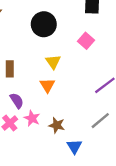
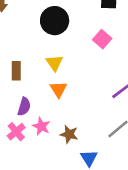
yellow triangle: (53, 62) -> (55, 63), moved
purple semicircle: (17, 101) -> (24, 107), turned 49

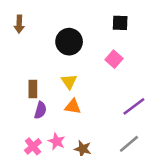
orange triangle: (59, 89) -> (73, 106), turned -49
purple semicircle: (24, 107) -> (40, 110), moved

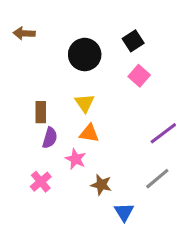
black square: (120, 23) -> (133, 41), moved, turned -35
brown arrow: (19, 24) -> (24, 33), turned 91
pink star: (57, 141) -> (76, 159), moved

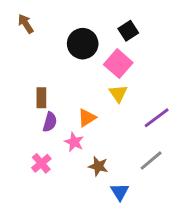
brown arrow: (24, 33) -> (26, 24), turned 54
pink square: (139, 76) -> (118, 64), moved, size x1.4
yellow triangle: (85, 103) -> (118, 94), moved
orange triangle: (89, 133) -> (87, 118), turned -42

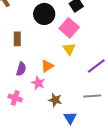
brown rectangle: (41, 98) -> (17, 39), moved
gray line: (151, 160) -> (92, 96), turned 36
pink cross: (41, 163) -> (15, 98), turned -32

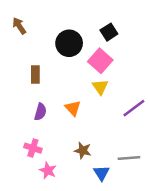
orange triangle: (47, 66) -> (73, 108), turned -40
pink star: (38, 83) -> (48, 170), moved
gray line: (92, 96) -> (129, 158), moved

